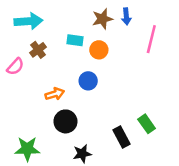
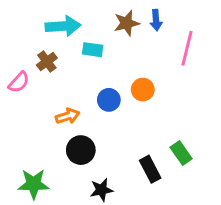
cyan arrow: (28, 21) -> (63, 26), moved
orange circle: (99, 50) -> (143, 90), moved

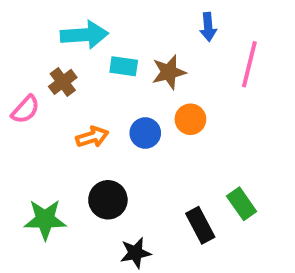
brown star: (127, 23) -> (169, 72), moved
orange arrow: (68, 116) -> (92, 137), moved
green star: (34, 184) -> (45, 219), moved

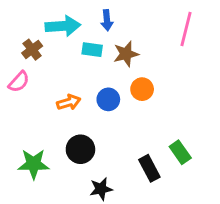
blue arrow: (208, 27) -> (107, 20), moved
pink line: (249, 64) -> (186, 29), moved
brown cross: (63, 82) -> (32, 50), moved

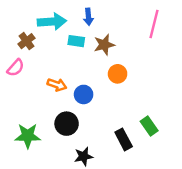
blue circle: (108, 99) -> (84, 94), moved
orange arrow: (69, 102) -> (57, 85), turned 36

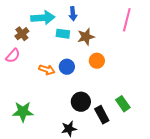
blue circle: (84, 94) -> (67, 67), moved
black circle: (67, 124) -> (81, 102), moved

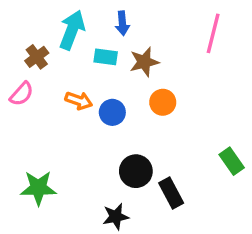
cyan arrow: (43, 18) -> (72, 30), turned -65
orange arrow: (47, 70) -> (79, 101), moved
green rectangle: (123, 104) -> (232, 161), moved

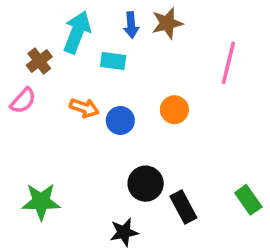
pink line: (213, 33) -> (228, 63), moved
brown star: (144, 62) -> (167, 23), moved
green rectangle: (232, 161) -> (248, 200), moved

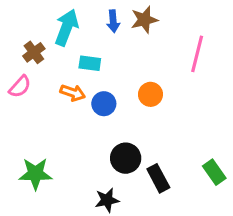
cyan rectangle: (113, 61) -> (90, 63), moved

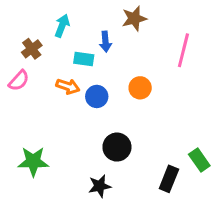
blue arrow: (113, 21) -> (105, 42), moved
cyan arrow: (67, 27) -> (62, 26), size x0.7
black rectangle: (158, 178) -> (169, 179), moved, turned 50

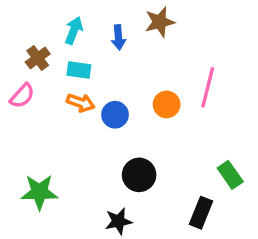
blue arrow: (105, 42) -> (118, 37), moved
pink line: (183, 50) -> (208, 87), moved
cyan rectangle: (84, 59) -> (79, 70), moved
green rectangle: (199, 160) -> (230, 175), moved

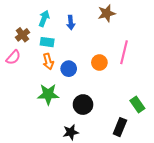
brown star: (160, 22) -> (107, 13), moved
orange arrow: (81, 103) -> (48, 61), turned 56
green star: (39, 192) -> (48, 94), moved

